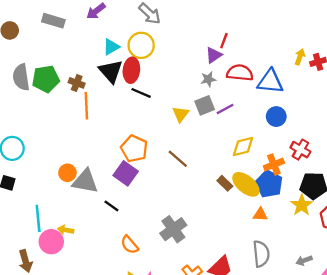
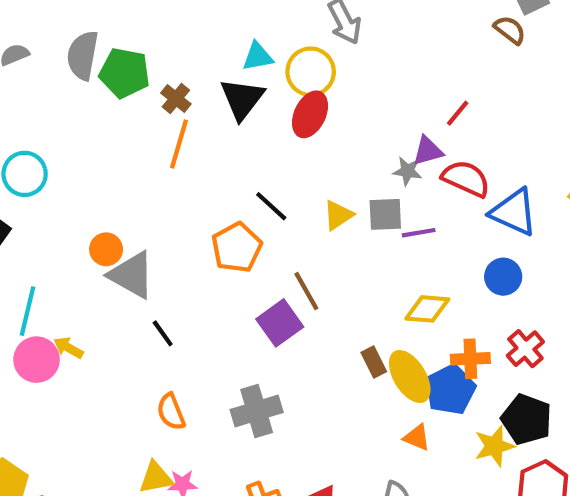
purple triangle: (214, 55) -> (428, 151), moved
red ellipse: (131, 70) -> (310, 114), moved
black line: (141, 93) -> (271, 206), moved
purple square: (126, 173) -> (280, 323), moved

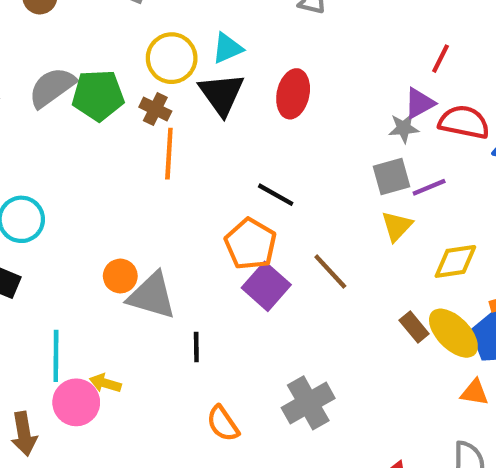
gray semicircle: (83, 55) -> (52, 87), turned 57
yellow circle: (311, 72) -> (172, 58), moved
yellow triangle: (338, 215) -> (397, 226), moved
purple square: (280, 323) -> (266, 286), moved
black line: (163, 333) -> (196, 347), turned 48

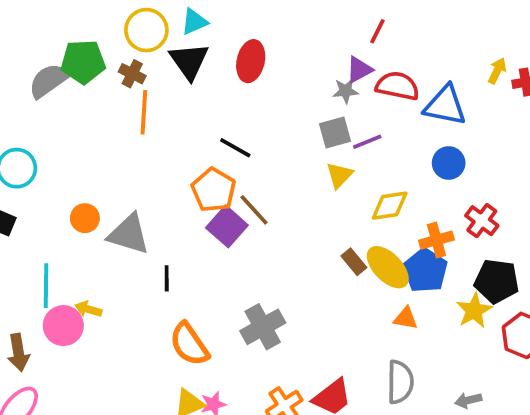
gray semicircle: (52, 87) -> (49, 81), moved
brown line: (330, 271) -> (254, 210), moved
orange circle: (120, 276) -> (85, 218), moved
orange semicircle: (223, 424) -> (189, 344), size x1.4

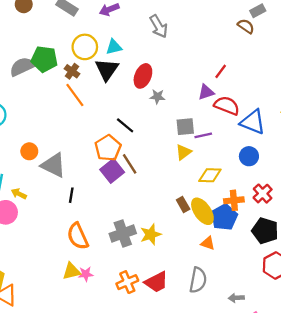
gray star: (346, 91) -> (157, 97), moved
orange line: (144, 112) -> (75, 95), turned -50
yellow arrow: (88, 309) -> (19, 194), moved
yellow star: (474, 310) -> (151, 234), moved

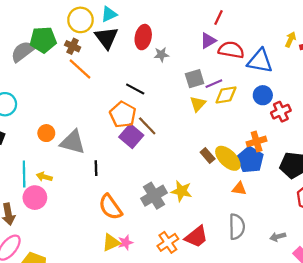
yellow diamond: (210, 175) -> (226, 95), moved
red cross: (263, 194) -> (281, 112), moved, turned 30
yellow star: (151, 234) -> (181, 191), turned -30

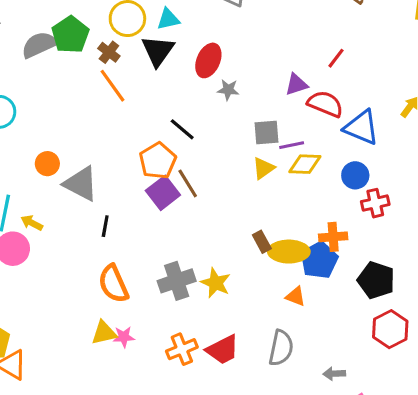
red line: (218, 18) -> (336, 58), moved
green pentagon: (43, 40) -> (70, 35), turned 30
yellow ellipse: (228, 158) -> (289, 252), turned -56

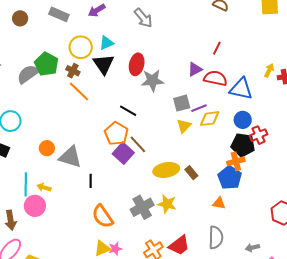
gray star: (228, 90) -> (153, 81), size x1.6
yellow ellipse: (289, 252) -> (166, 170), moved
black pentagon: (376, 280) -> (243, 145), moved

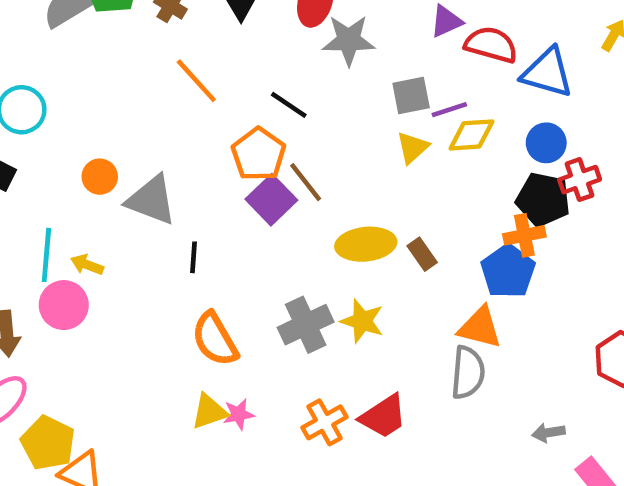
orange line: (79, 91) -> (196, 81), moved
orange triangle: (219, 203) -> (480, 327), size x1.5
gray semicircle: (216, 237) -> (468, 373), moved

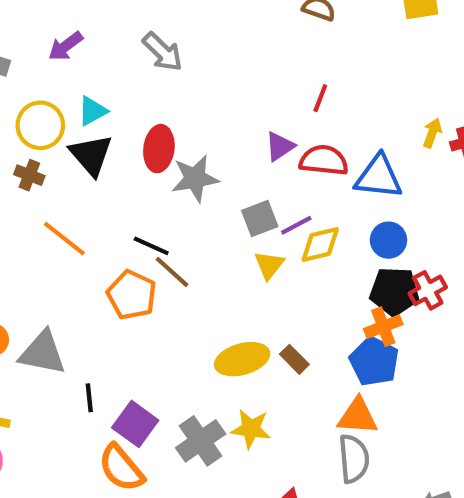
red cross: (580, 180) -> (428, 290), moved
brown line: (306, 182) -> (172, 272), moved
purple square: (271, 200) -> (135, 424), moved

